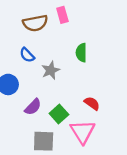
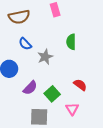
brown semicircle: (35, 23) -> (19, 17), moved
pink triangle: (83, 132) -> (72, 109), size x0.6

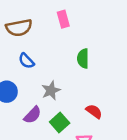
gray star: (45, 57) -> (51, 90), moved

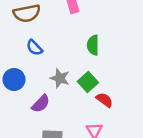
gray star: (51, 90) -> (60, 78), turned -30
green square: (60, 122) -> (88, 82), moved

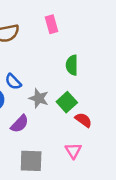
blue semicircle: (34, 48) -> (13, 82), moved

